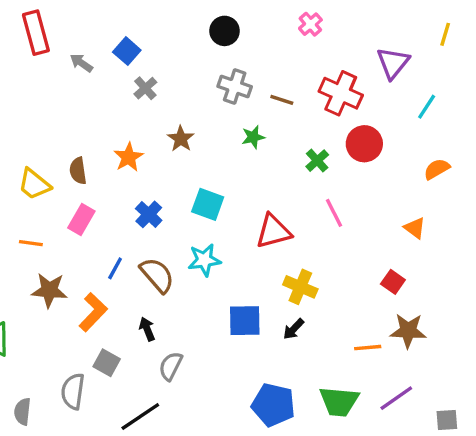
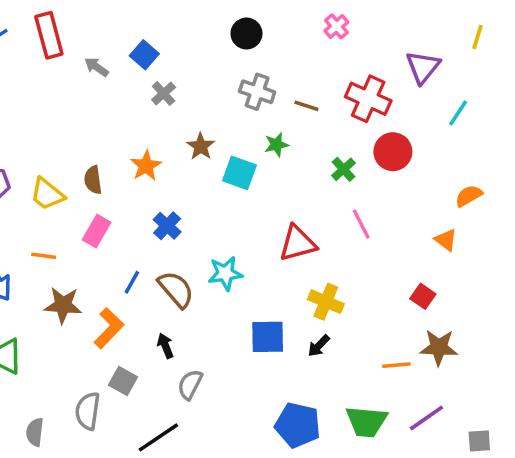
orange semicircle: (437, 169) -> (469, 196), moved
cyan square: (208, 204) -> (239, 173), moved

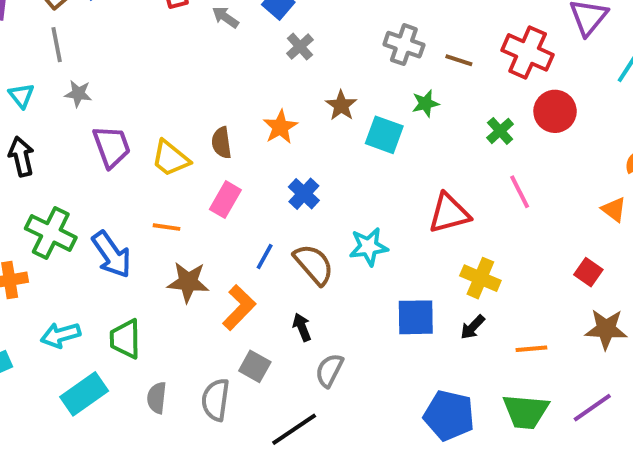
orange line: (396, 365) -> (531, 349), moved
gray semicircle: (35, 432) -> (157, 398), moved

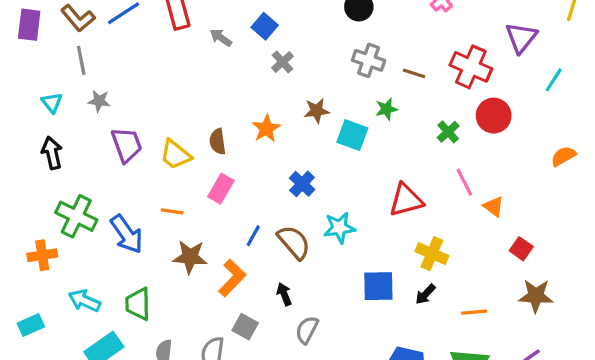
brown star: (341, 105) -> (317, 111), turned 30
blue cross: (304, 194) -> (302, 184), moved
orange triangle: (614, 209) -> (494, 206), moved
cyan arrow: (61, 335) -> (84, 301), turned 40

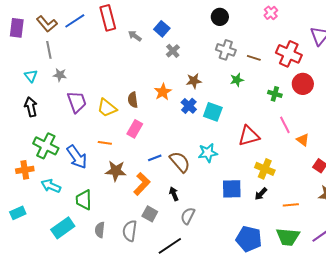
green cross: (448, 132) -> (275, 94), turned -32
cyan square: (352, 135) -> (213, 112), moved
blue cross: (302, 184) -> (189, 106), moved
blue line: (253, 236) -> (155, 158), turned 40
cyan arrow: (84, 301) -> (51, 186), moved

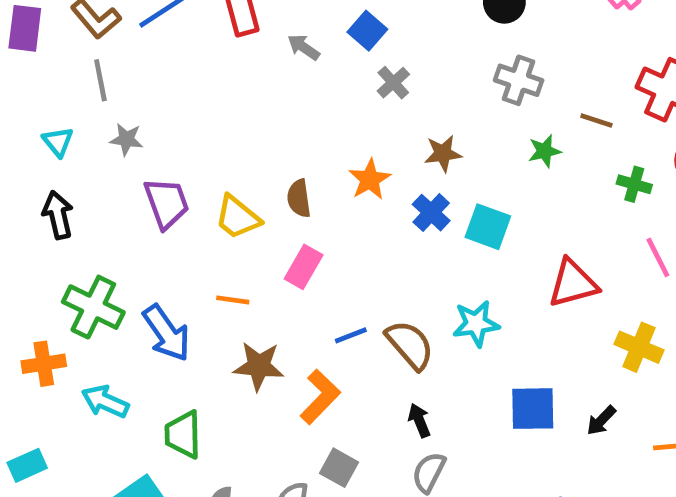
brown line: (254, 58) -> (596, 120), moved
yellow cross: (265, 169) -> (639, 347), moved
black arrow: (174, 194) -> (419, 420), moved

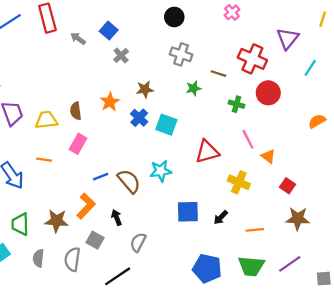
yellow trapezoid: (237, 217) -> (46, 120), turned 135
brown star: (259, 366) -> (56, 221), moved
black arrow: (419, 420) -> (117, 217), moved

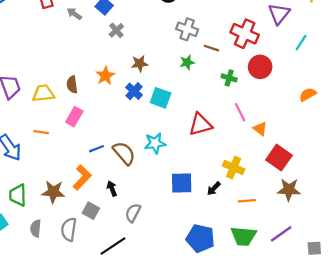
gray cross: (181, 54) -> (187, 29), moved
yellow cross: (239, 182) -> (234, 168), moved
red square: (288, 186) -> (279, 158), size x1.6

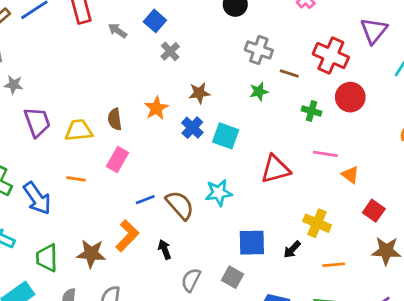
pink line: (240, 112) -> (325, 154), turned -54
red square: (279, 158) -> (374, 211), size x0.7
gray square: (91, 211) -> (233, 277), moved

